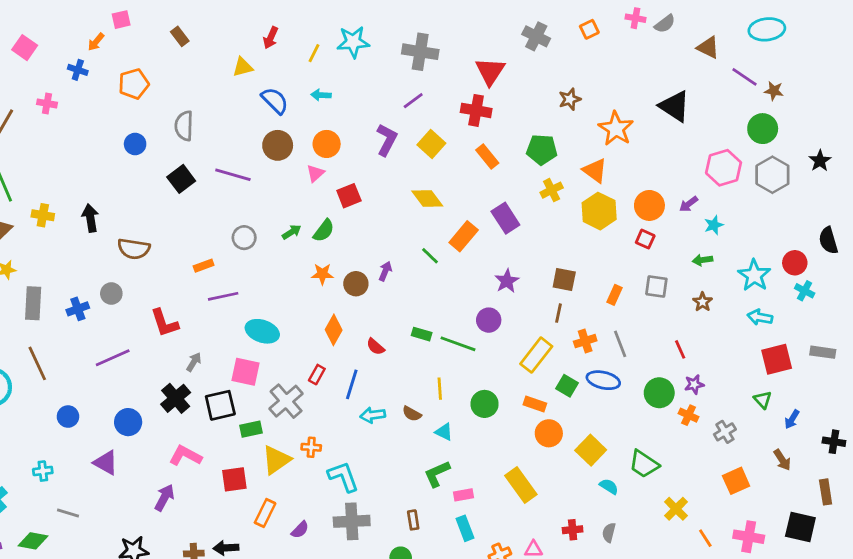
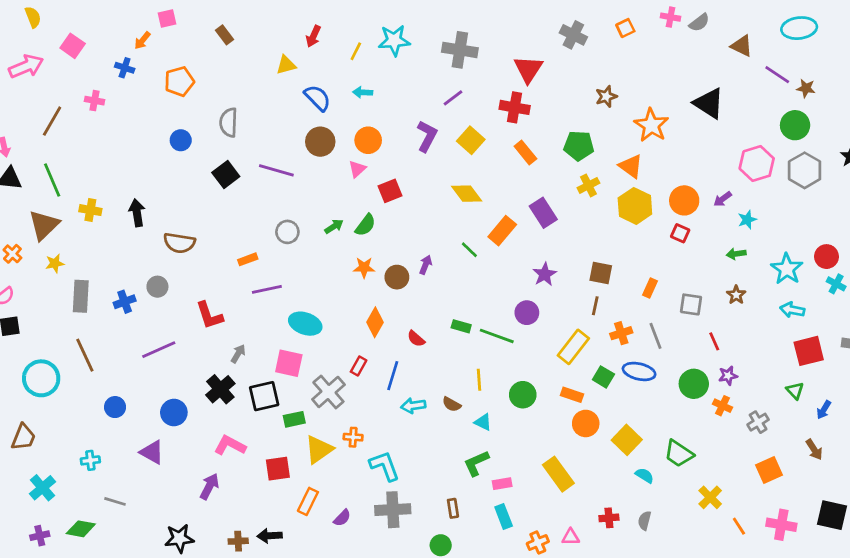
gray square: (656, 287) -> (691, 304), moved

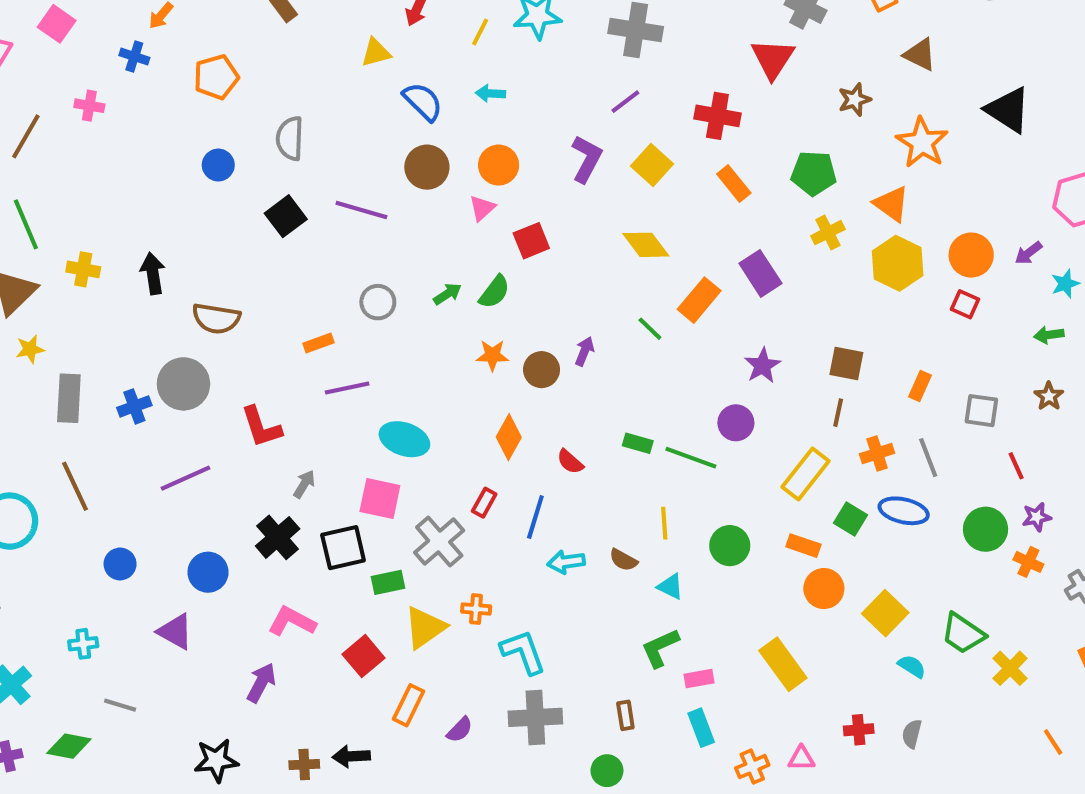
brown triangle: (742, 46) -> (920, 55), moved
red triangle: (528, 69) -> (773, 59), moved
gray circle: (157, 287) -> (183, 384), size x1.6
red square: (278, 469) -> (364, 656), turned -32
yellow cross: (710, 497) -> (1010, 668), moved

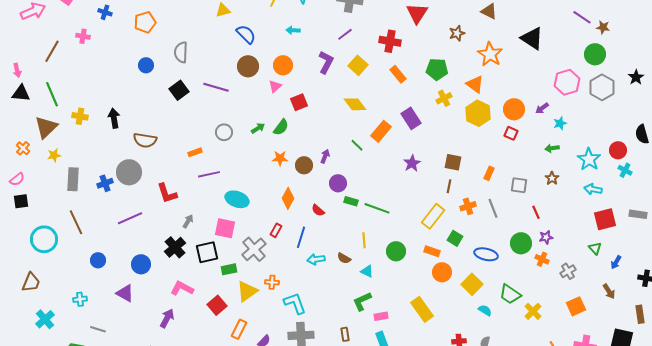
cyan arrow: (490, 93) -> (293, 30), moved
purple circle: (736, 423) -> (338, 183), moved
blue ellipse: (904, 511) -> (486, 254), moved

